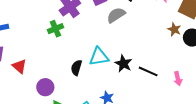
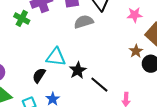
green cross: (55, 29) -> (22, 18), turned 35
black semicircle: (76, 68) -> (39, 75), moved

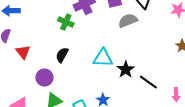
black semicircle: (39, 75) -> (62, 55), moved

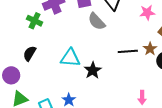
gray semicircle: (128, 21) -> (97, 21), turned -114
black line: (148, 82) -> (128, 51), moved, turned -42

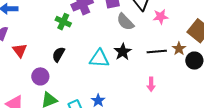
pink star: (147, 13) -> (161, 17), moved
black star: (93, 70) -> (123, 52), moved
pink arrow: (142, 97) -> (151, 84), moved

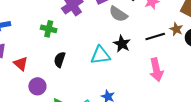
green cross: (63, 22) -> (49, 29), moved
purple circle: (40, 76) -> (37, 86), moved
pink arrow: (151, 84) -> (156, 70), size x1.6

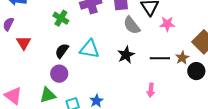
cyan triangle: (100, 55) -> (89, 49), moved
pink arrow: (156, 70) -> (151, 90), size x0.6
purple circle: (37, 86) -> (59, 74), moved

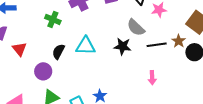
gray semicircle: (132, 25) -> (136, 28), moved
black star: (126, 55) -> (123, 46), turned -30
purple circle: (59, 74) -> (43, 71), moved

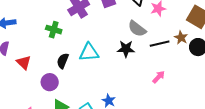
pink arrow: (152, 78) -> (159, 77), turned -128

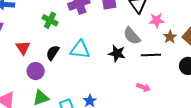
brown star: (181, 38) -> (170, 37), moved
red triangle: (24, 63) -> (23, 48), moved
pink arrow: (159, 77) -> (144, 87), turned 56

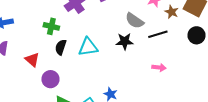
black semicircle: (53, 53) -> (61, 47), moved

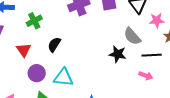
green cross: (51, 26) -> (34, 21), moved, turned 35
cyan triangle: (88, 47) -> (63, 77), moved
pink arrow: (159, 67) -> (146, 76), moved

